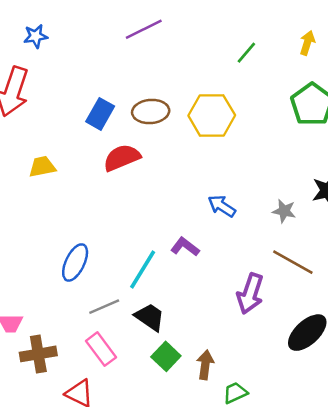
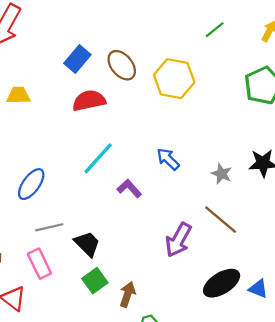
brown ellipse: (151, 111) -> (122, 65), turned 44
cyan line: (143, 269) -> (98, 158), moved

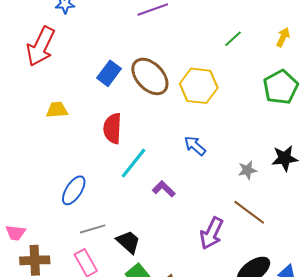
brown ellipse: (122, 65) -> (150, 76), size x1.4
red semicircle: (89, 101) -> (112, 128), moved, turned -72
blue arrow: (168, 159) -> (195, 146), moved
gray star: (221, 174) -> (247, 170), turned -30

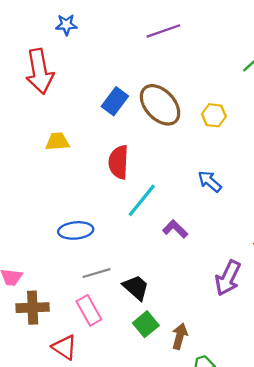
red arrow: (41, 46) -> (40, 71), turned -36
yellow hexagon: (199, 86) -> (214, 115), size x0.6
blue ellipse: (74, 190) -> (76, 230), turned 52

